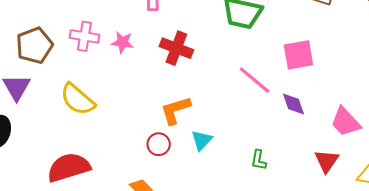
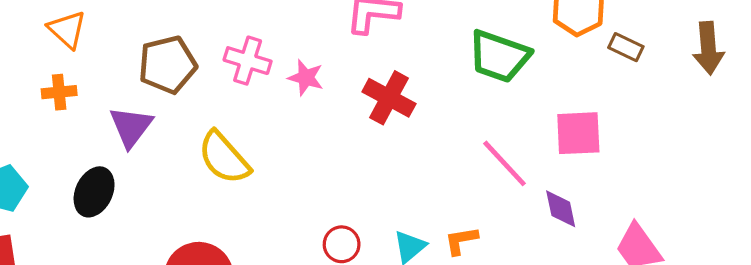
orange L-shape: (176, 110) -> (461, 241), moved, size x0.7

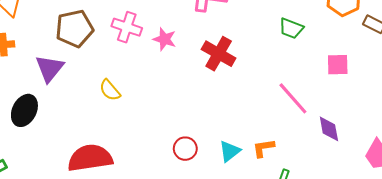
green trapezoid: (499, 56) -> (291, 28), size x0.6
pink square: (578, 133) -> (338, 65), moved, size x0.7
yellow semicircle: (224, 158) -> (110, 90), size x0.6

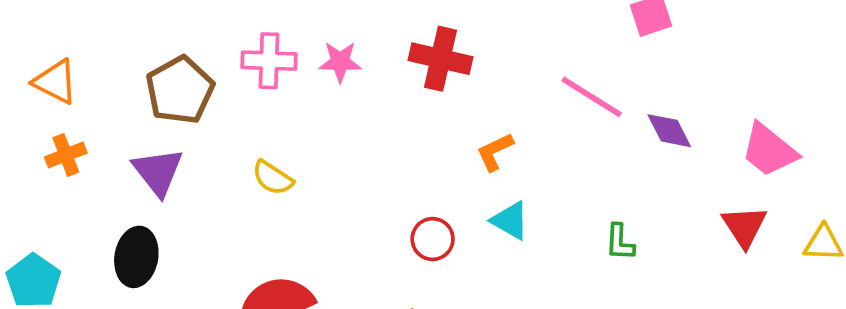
orange L-shape: (263, 148) -> (495, 152), moved
cyan triangle: (230, 151) -> (510, 221), turned -35

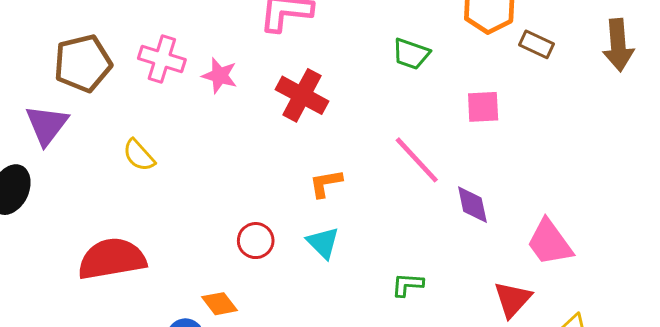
green L-shape: (620, 242) -> (407, 285), turned 76

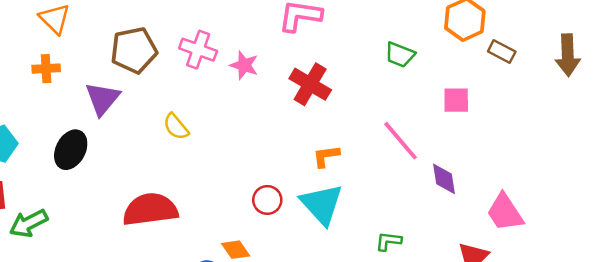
cyan triangle: (323, 243) -> (322, 204), size x1.6

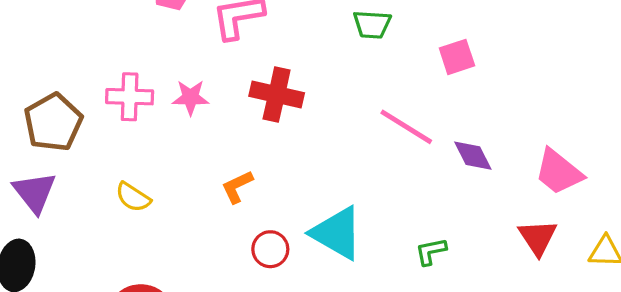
orange L-shape: (326, 156) -> (237, 187), moved

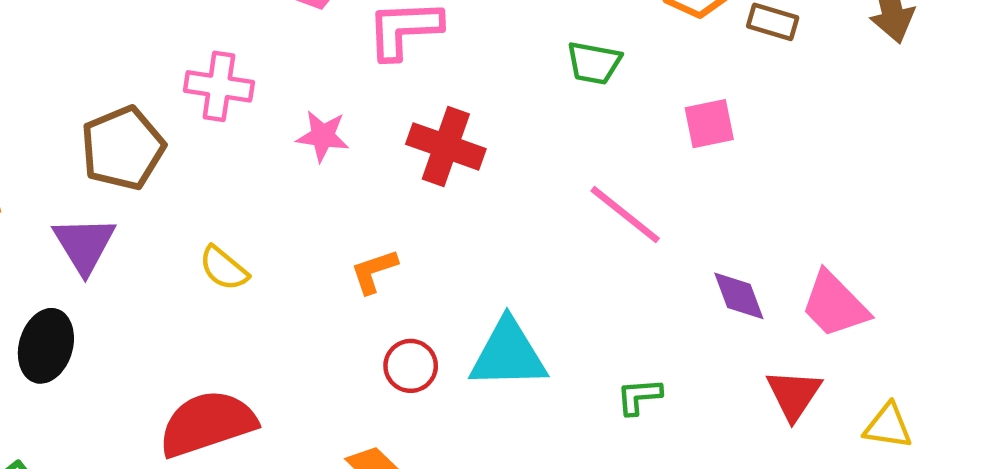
pink cross: (130, 97) -> (219, 86), moved
purple diamond: (473, 156) -> (739, 296), moved
cyan triangle: (337, 233) -> (508, 354), turned -38

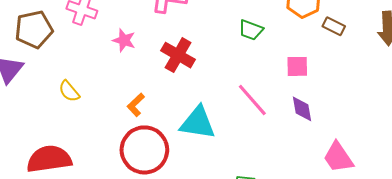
orange L-shape: (374, 271) -> (136, 105), turned -35
purple diamond: (739, 296) -> (302, 109), moved
cyan triangle: (508, 354) -> (198, 123), moved
red circle: (411, 366) -> (144, 150), size x2.0

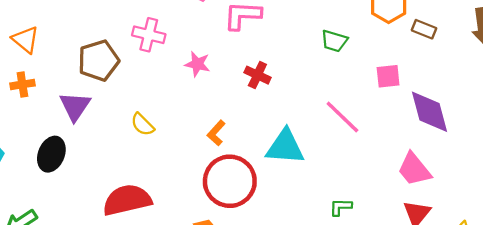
red cross: (178, 55) -> (257, 75), size x0.7
purple diamond: (302, 109) -> (430, 112), moved, size x1.6
pink trapezoid: (338, 157) -> (414, 169), moved

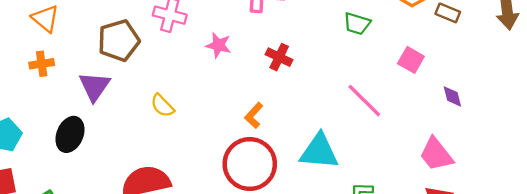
pink square: (388, 76) -> (411, 60), turned 35
purple diamond: (430, 112) -> (452, 96), size x0.5
orange L-shape: (216, 133) -> (254, 115), moved
cyan triangle: (285, 147) -> (319, 151), moved

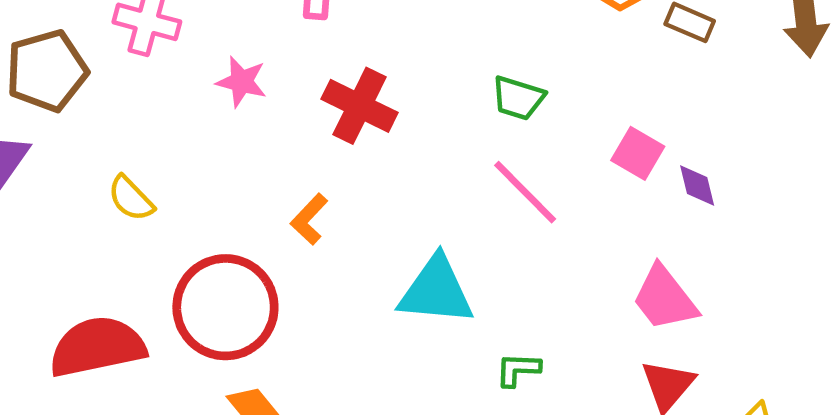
green trapezoid: (357, 24) -> (518, 98), moved
red cross: (279, 57) -> (359, 106), size x1.4
pink square: (411, 60) -> (638, 153), moved
red circle: (250, 164) -> (225, 307), moved

